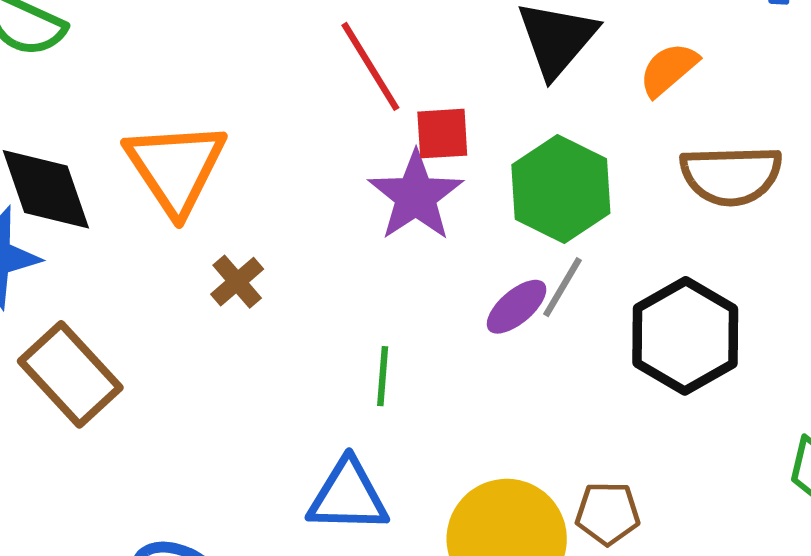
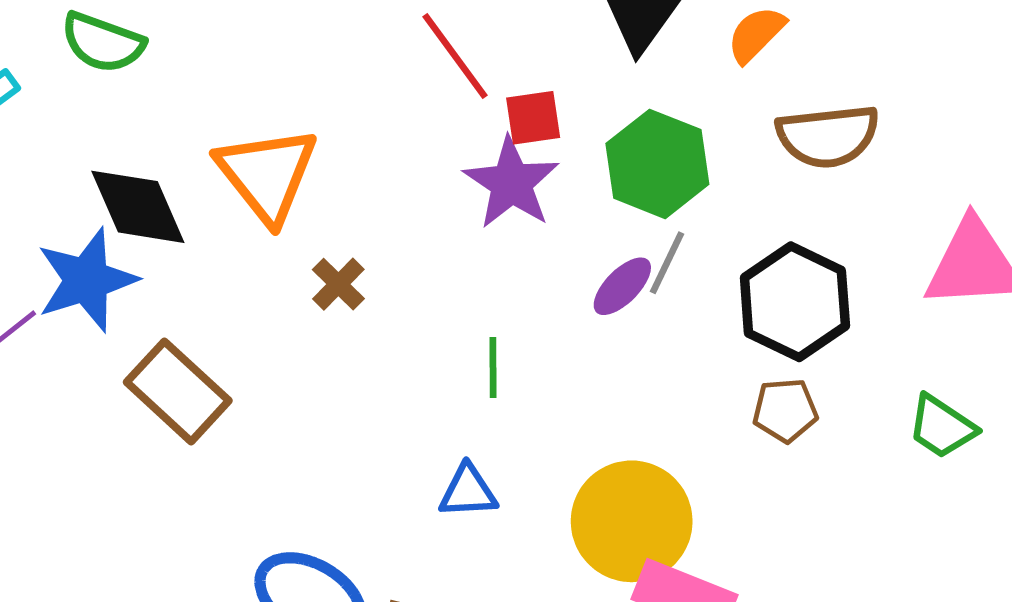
blue triangle: (348, 496) -> (468, 491), size x0.7
brown pentagon: (608, 513) -> (785, 410), moved

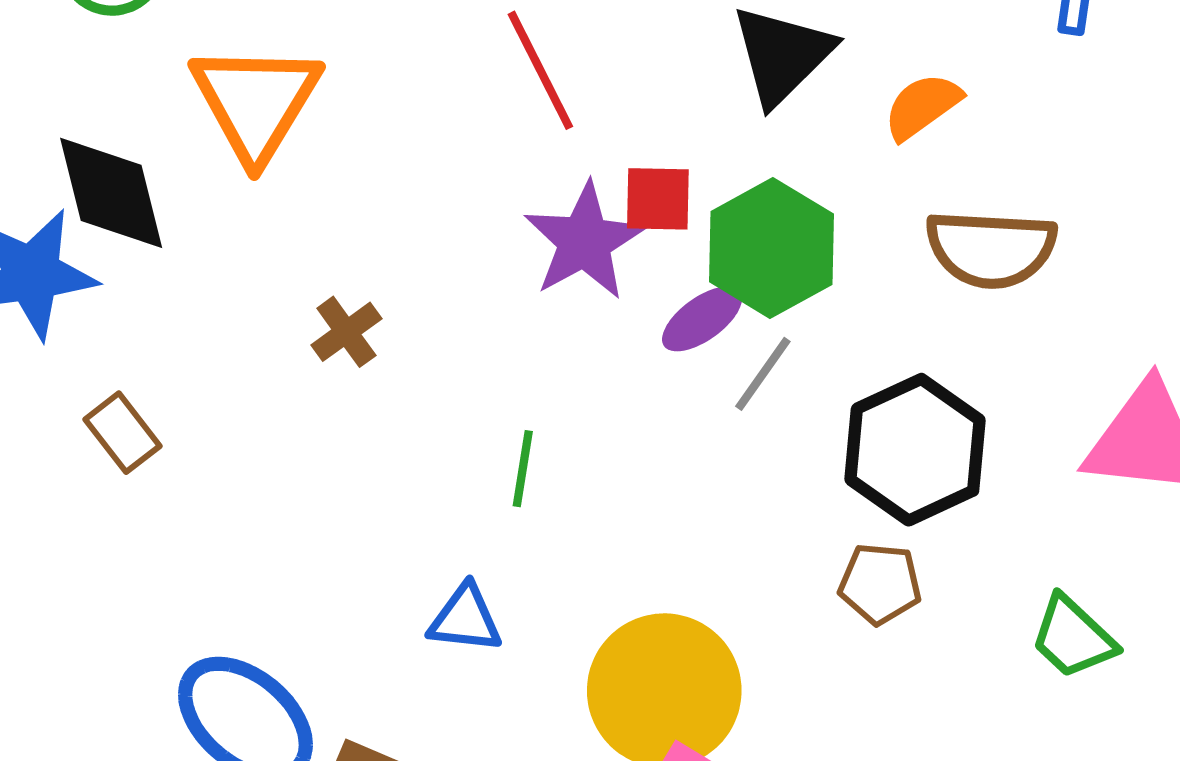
red square: (533, 118) -> (658, 199), moved
orange triangle: (267, 174) -> (256, 102), moved
purple ellipse: (622, 286) -> (702, 319), moved
brown rectangle: (178, 391) -> (123, 433), size x0.6

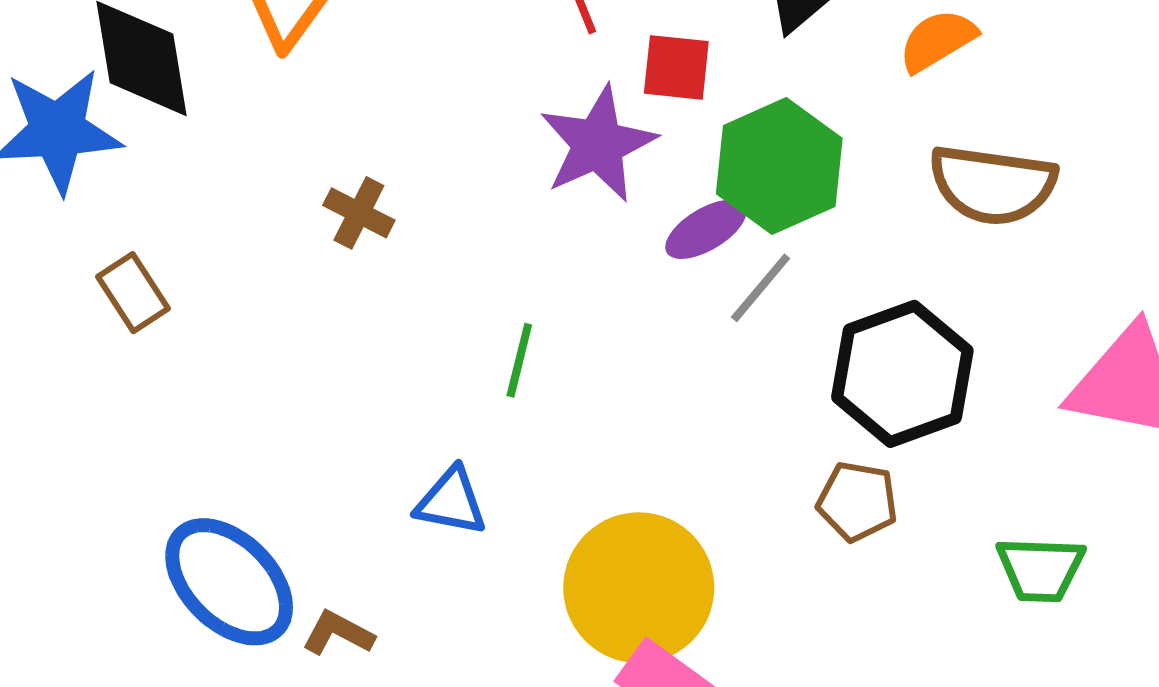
red square: (658, 199) -> (676, 67), moved
brown cross: (346, 332) -> (359, 213), turned -32
green trapezoid: (1073, 637) -> (1041, 569), turned -46

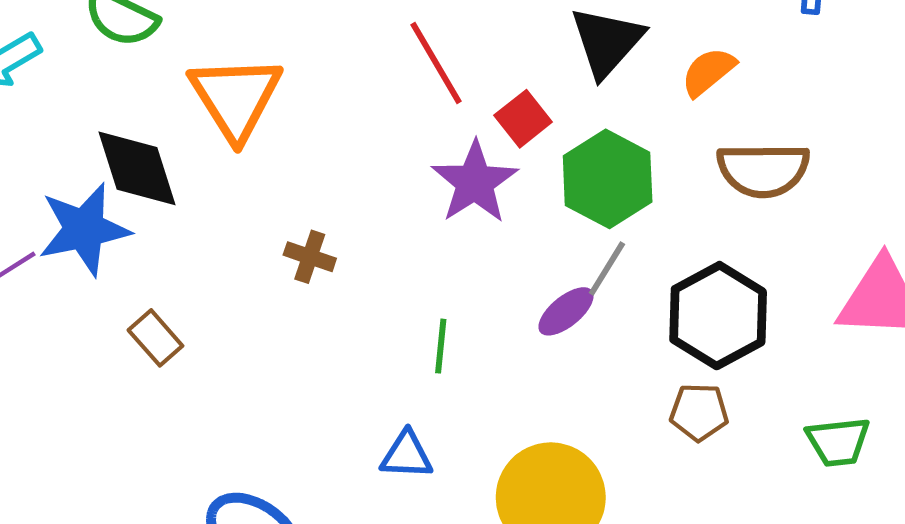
red square: (676, 67) -> (523, 119), turned -36
purple ellipse: (706, 229) -> (566, 311), moved

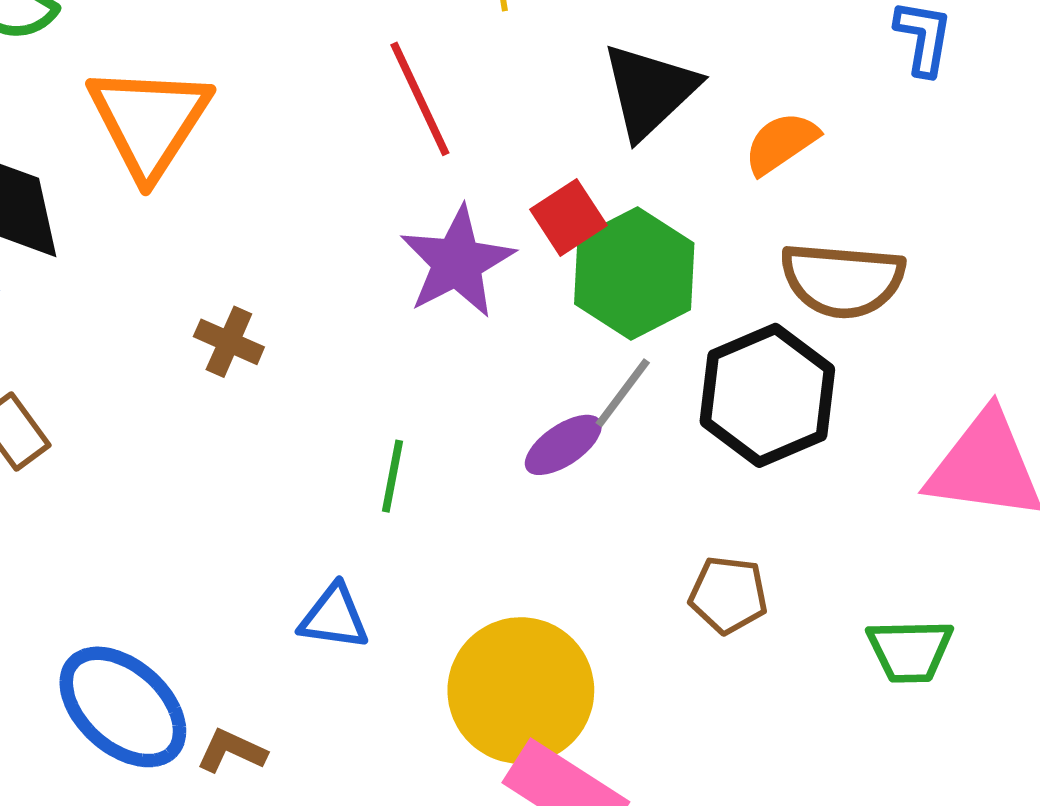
red square: (523, 119) -> (569, 217), moved
black hexagon: (718, 316) -> (767, 395), moved

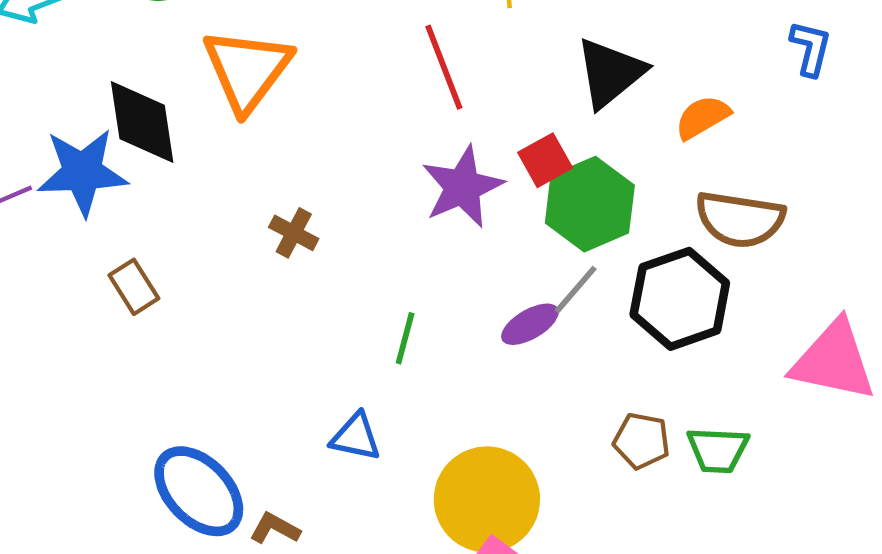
green trapezoid: (910, 651) -> (718, 450), moved

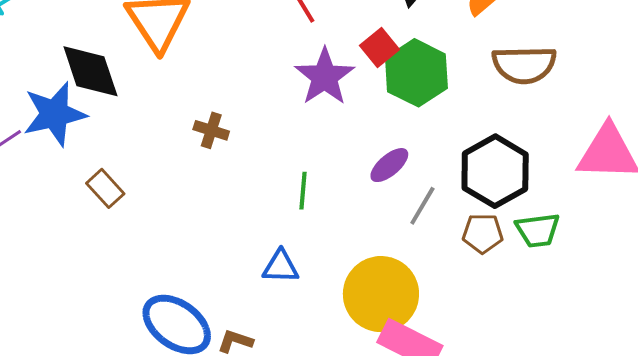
gray line: (576, 290) -> (422, 206), moved
black hexagon: (680, 299) -> (495, 171), moved

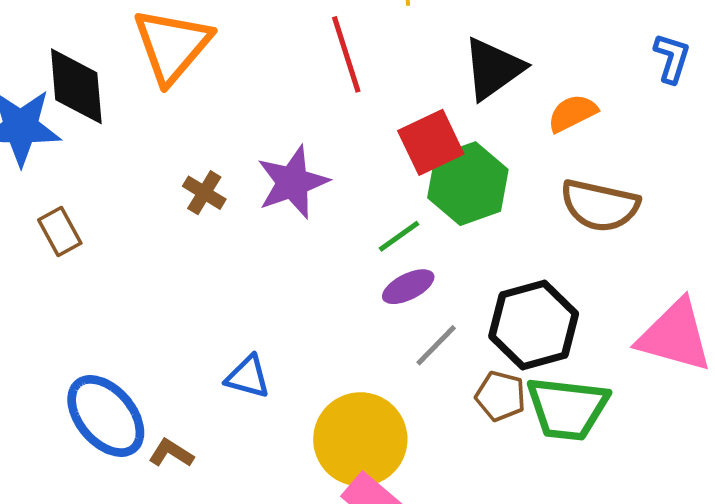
red square: (379, 47) -> (431, 142), size x1.4
purple star: (325, 77) -> (293, 182), moved
green line: (303, 191) -> (399, 236), moved, turned 36
green trapezoid: (538, 230) -> (567, 408), size x1.5

